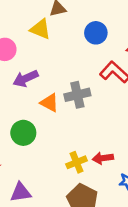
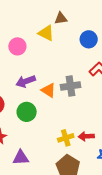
purple arrow: (26, 79) -> (26, 81), moved

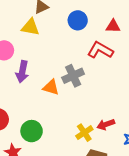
purple arrow: (26, 81) -> (22, 72), moved, turned -42
green circle: (27, 112) -> (32, 131), moved

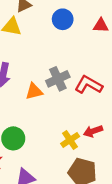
red L-shape: (100, 50) -> (89, 85), moved
orange triangle: (51, 87) -> (34, 91), turned -30

